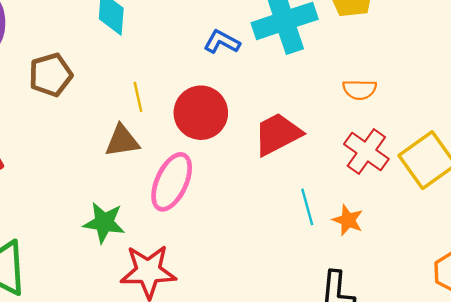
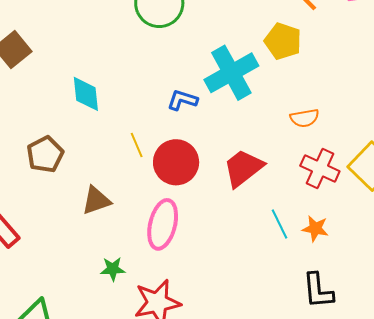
yellow line: (138, 97) -> (137, 145), moved
brown triangle: (122, 141) -> (96, 200), moved
green star: (104, 223) -> (113, 269), size x0.7

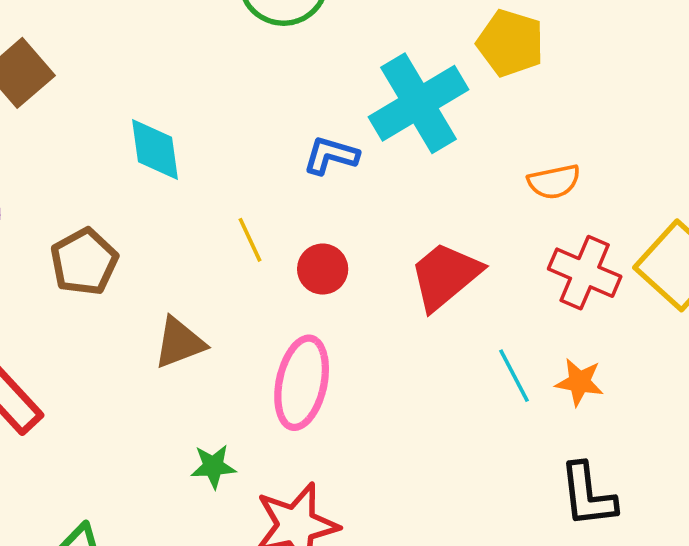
red circle: (176, 162) -> (323, 269), size x0.6

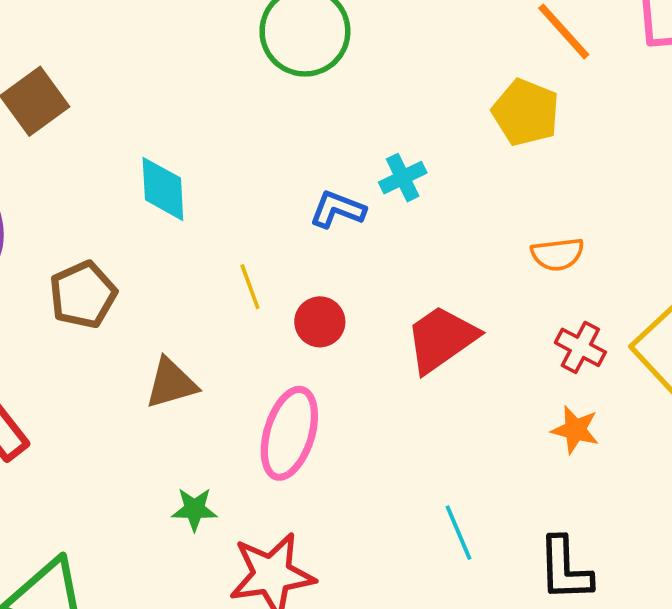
cyan cross: (418, 103) -> (403, 178), moved, size x0.5
red cross: (585, 273) -> (580, 347), size x0.7
cyan line: (514, 376) -> (458, 533), moved
orange star: (579, 382) -> (575, 430), moved

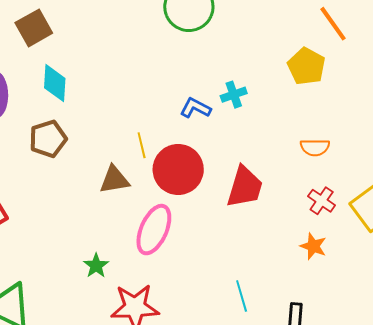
cyan diamond: (163, 189) -> (55, 83), moved
red circle: (320, 322) -> (178, 169), size x1.8
red trapezoid: (441, 339) -> (245, 187), turned 135
brown triangle: (171, 383) -> (114, 180), moved
green star: (194, 509) -> (96, 266), turned 30

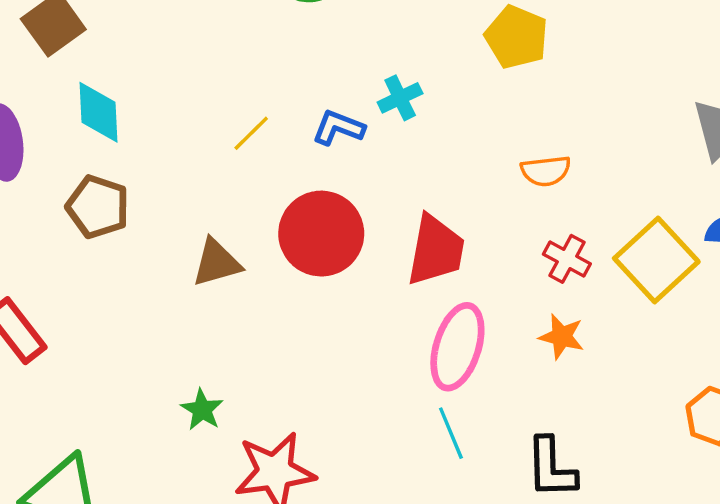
brown pentagon: (48, 139) -> (98, 207), turned -30
yellow line: (142, 145) -> (251, 133), moved, turned 65
pink ellipse: (154, 230) -> (457, 347), moved

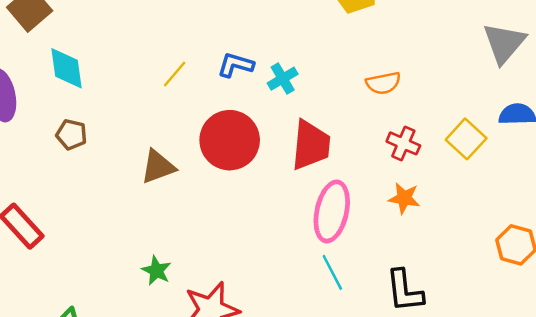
cyan cross: (400, 98) -> (283, 79), moved
brown pentagon: (98, 207) -> (71, 135), size x0.7
yellow square: (656, 260) -> (466, 139), size x0.7

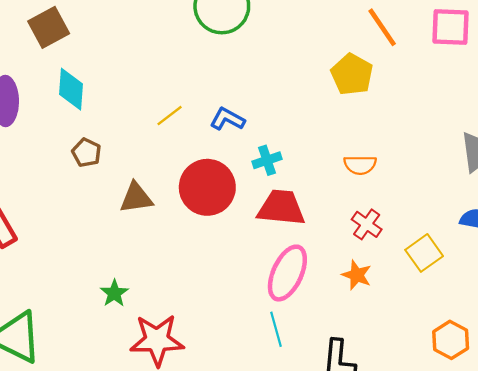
cyan cross: (283, 79) -> (267, 160), moved
brown pentagon: (71, 135) -> (86, 153), moved
yellow square: (466, 139) -> (424, 253), moved
red trapezoid: (311, 145) -> (281, 208), turned -102

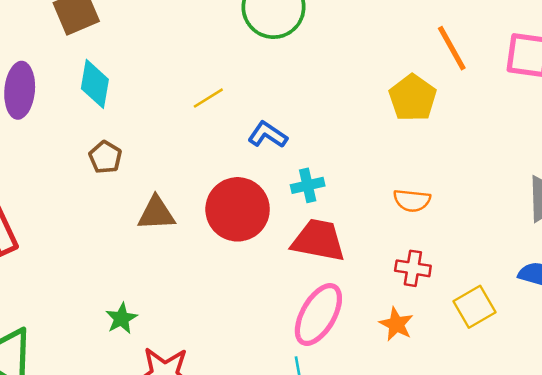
yellow line: (170, 116) -> (208, 98), moved
red cross: (367, 224) -> (413, 268), turned -32

